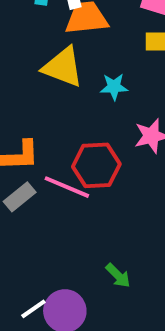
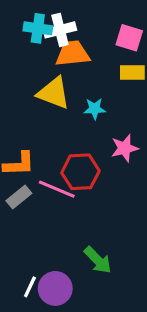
green arrow: (118, 276) -> (98, 260), size x1.4
white line: (33, 309) -> (30, 287), turned -30

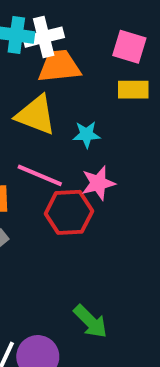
pink star: (125, 148) -> (98, 183), moved
pink line: (57, 189) -> (40, 175), moved

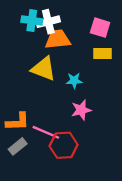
pink line: (40, 175) -> (46, 132), moved
red hexagon: (69, 212) -> (64, 145), moved

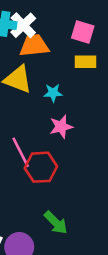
white cross: (48, 22) -> (23, 25), turned -30
pink line: (46, 132) -> (21, 152), turned 40

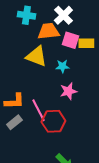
white cross: (23, 25) -> (63, 15), moved
pink square: (83, 32) -> (70, 40), moved

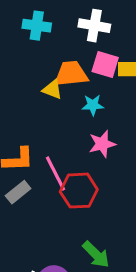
white cross: (63, 15) -> (94, 26), turned -36
orange trapezoid: (48, 31) -> (71, 74), moved
yellow triangle: (36, 56) -> (52, 89), size x0.6

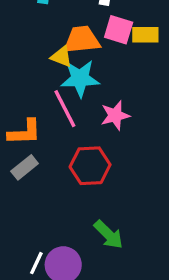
cyan star: (93, 105) -> (80, 78), moved, size x1.6
pink line: (55, 173) -> (65, 109), moved

